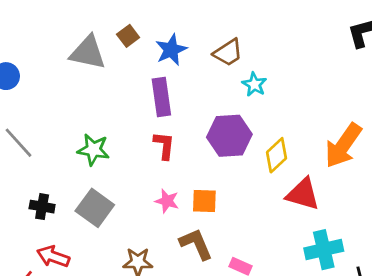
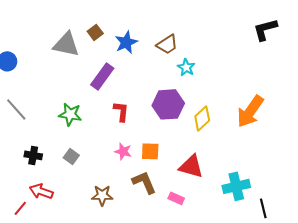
purple rectangle: (161, 97) -> (102, 76), moved, turned 44
red triangle: (303, 194) -> (191, 166), moved
gray square: (95, 208) -> (71, 156), size x0.6

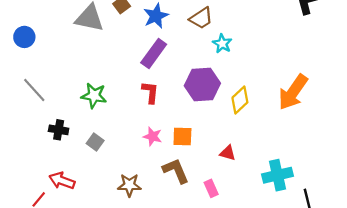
purple rectangle: (102, 76) -> (154, 54), moved
black cross: (33, 155) -> (59, 130), moved
red triangle: (191, 166) -> (228, 153), size x0.6
pink rectangle: (176, 198) -> (211, 188), turned 42

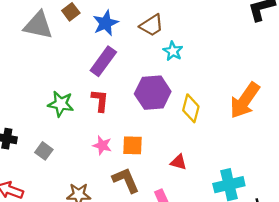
green star: (94, 96) -> (61, 104), moved
yellow diamond: (240, 100) -> (191, 108), turned -32

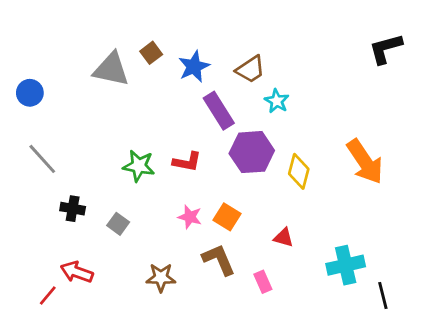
purple rectangle: (103, 61) -> (219, 111), moved, turned -68
red L-shape: (100, 100) -> (187, 162), turned 95
orange arrow: (245, 100) -> (365, 162), turned -69
orange square: (132, 145) -> (227, 217), turned 30

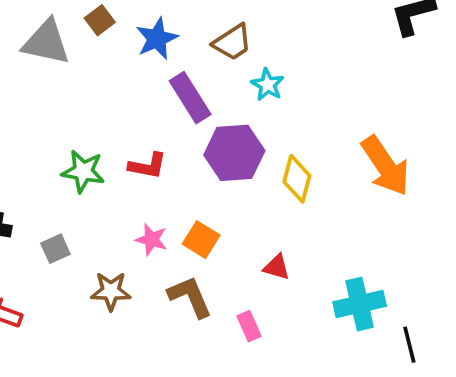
gray square: (118, 224) -> (55, 249), turned 30
brown star: (161, 278) -> (111, 291), moved

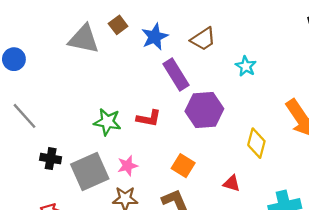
cyan star: (267, 85) -> (246, 66), moved
yellow diamond: (297, 179) -> (256, 143), moved
pink star: (151, 240) -> (127, 166), moved, turned -30
gray square: (55, 249) -> (90, 172), size x2.0

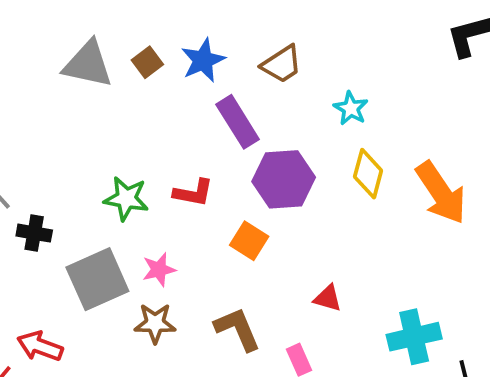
brown square: (118, 25) -> (147, 62), moved
yellow diamond: (256, 143) -> (368, 174), moved
black cross: (51, 159) -> (34, 233), moved
orange square: (183, 166) -> (249, 241), moved

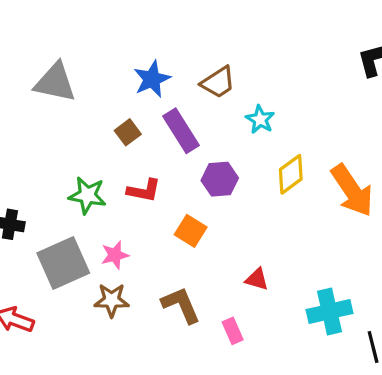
brown square: (147, 62) -> (128, 132), moved
cyan star: (351, 108) -> (260, 119), moved
yellow diamond: (368, 174) -> (291, 174), turned 39
purple hexagon: (284, 179) -> (220, 179), size x0.7

